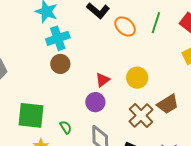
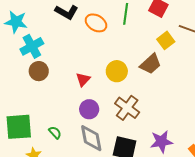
purple circle: (95, 102) -> (89, 109), moved
brown trapezoid: (168, 104) -> (151, 64), moved

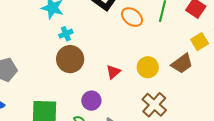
cyan cross: (32, 46) -> (66, 34), size x0.6
brown circle: (39, 71) -> (70, 59), size x1.4
purple circle: (89, 109) -> (91, 101), moved

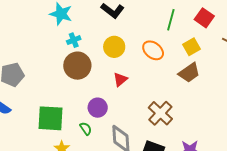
orange ellipse: (132, 17) -> (153, 50), moved
yellow square: (200, 42) -> (192, 47), moved
yellow circle: (148, 67) -> (114, 47), moved

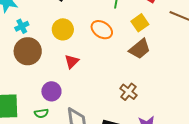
brown cross: (160, 113) -> (128, 92), moved, size x0.7
green semicircle: (86, 129) -> (41, 113), turned 120

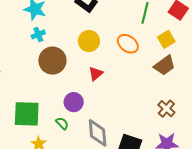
cyan cross: (22, 26) -> (38, 34), moved
brown cross: (128, 92) -> (166, 109), moved
green semicircle: (41, 113) -> (62, 123), turned -128

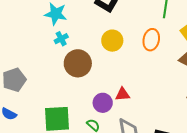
orange ellipse: (128, 44) -> (151, 40), turned 70
red triangle: (96, 74) -> (122, 94), moved, turned 42

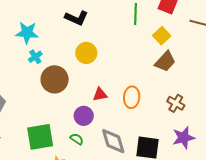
orange ellipse: (151, 40) -> (132, 97), moved
red triangle: (122, 94) -> (100, 94), moved

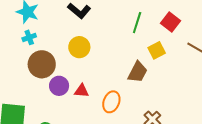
brown trapezoid: (165, 61) -> (138, 72), moved, turned -30
purple circle: (84, 116) -> (59, 86), moved

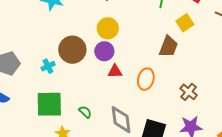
cyan cross: (29, 37) -> (48, 66), moved
purple circle: (59, 86) -> (104, 51), moved

